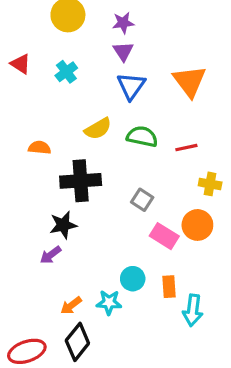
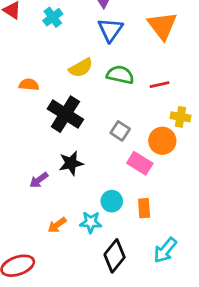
black cross: (81, 181) -> (65, 114), turned 36
black star: (63, 225) -> (71, 163), moved
orange circle: (197, 225) -> (162, 141), moved
cyan arrow: (193, 310) -> (165, 250), moved, turned 32
black diamond: (77, 342) -> (115, 256), moved

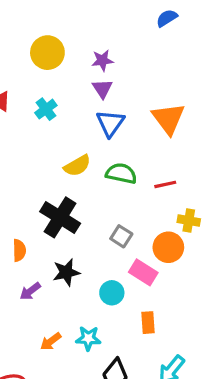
orange semicircle: (29, 85) -> (19, 250), moved, turned 84
cyan circle: (112, 201) -> (112, 293), moved

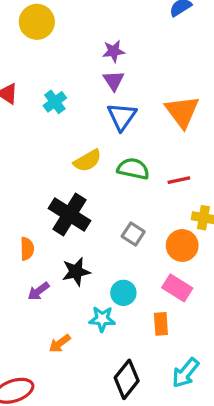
yellow circle: (47, 53) -> (37, 22), moved
pink rectangle: (143, 272) -> (177, 288), moved
cyan star: (88, 338) -> (102, 319), moved

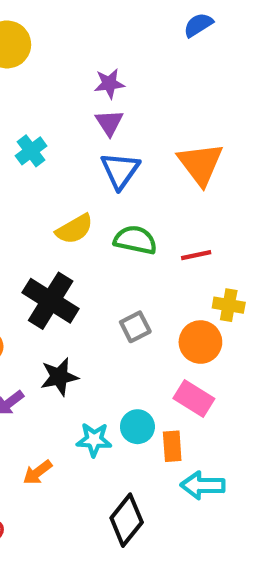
gray square: (133, 234) -> (135, 327), turned 30
cyan circle: (123, 293) -> (137, 427), moved
cyan arrow: (185, 373) -> (203, 485), moved, turned 52

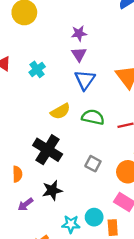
gray square: (135, 327) -> (93, 164), turned -35

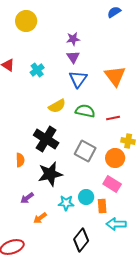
gray square: (93, 164) -> (85, 151), size x1.5
black star: (52, 190) -> (50, 174), size x1.4
purple arrow: (25, 204) -> (27, 198), moved

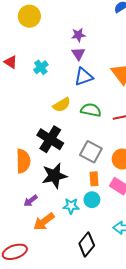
blue triangle: (78, 79) -> (84, 77), turned 36
orange semicircle: (20, 160) -> (23, 161), size x1.6
orange rectangle: (102, 206) -> (94, 179), moved
orange arrow: (40, 218) -> (44, 222), size x1.5

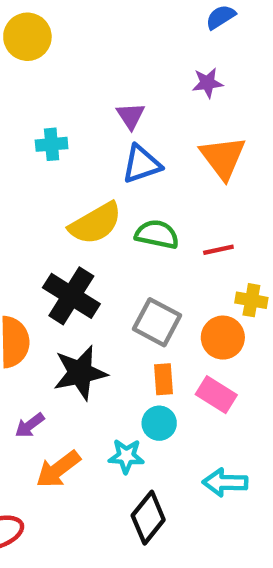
purple star: (78, 35) -> (207, 83), moved
cyan cross: (41, 67) -> (52, 144), turned 32
yellow semicircle: (62, 105) -> (95, 223), size x1.4
cyan star: (71, 206) -> (126, 456), moved

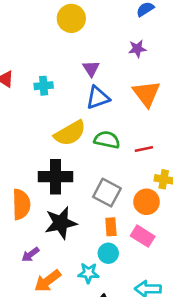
yellow circle: (27, 37) -> (71, 18), moved
black cross: (71, 296) -> (55, 177), turned -32

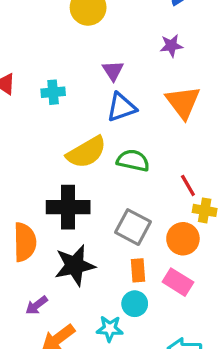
red line: (144, 149) -> (188, 185), moved, turned 72

